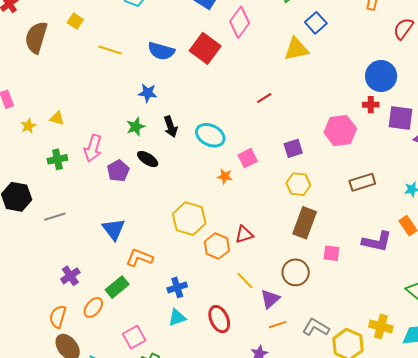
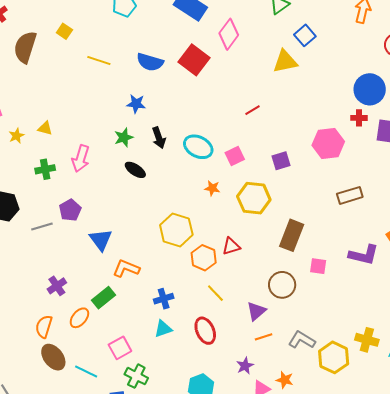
pink square: (248, 158) -> (235, 156), moved
purple pentagon: (118, 171) -> (70, 210), moved
yellow hexagon: (298, 184) -> (254, 198), moved, size x1.4
yellow line: (245, 280) -> (215, 293), moved

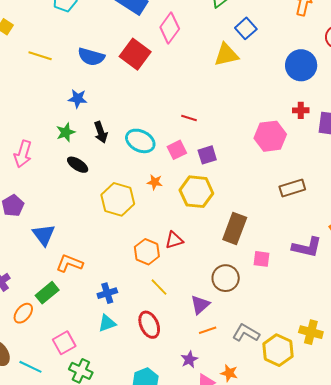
blue circle: (370, 89) -> (301, 65), moved
red line: (253, 110) -> (189, 118), moved, turned 49
purple square: (281, 161) -> (207, 155), moved
yellow hexagon: (176, 230) -> (118, 199), moved

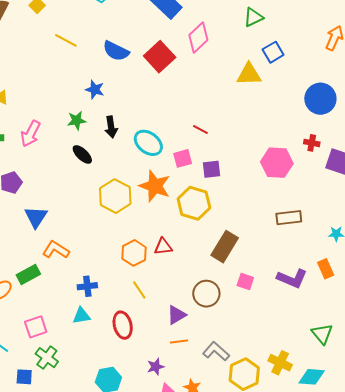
orange star: (155, 182) -> (155, 186), size x2.0

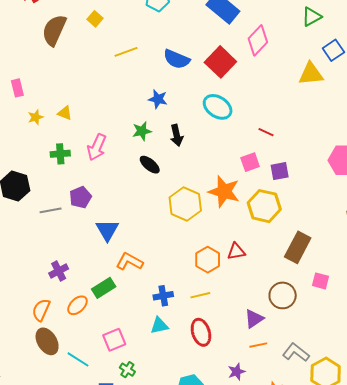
yellow line: (66, 40) -> (126, 52), turned -45
cyan ellipse: (148, 143) -> (218, 107), moved
yellow line: (139, 290) -> (200, 295), moved, turned -66
green cross: (47, 358) -> (127, 370), size x0.7

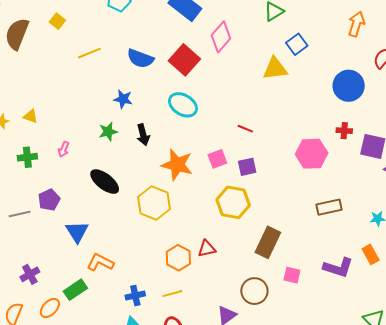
red line: (266, 132) -> (245, 129), moved
pink arrow: (97, 147) -> (64, 149), size x0.6
black ellipse: (150, 165) -> (105, 182), moved, size x1.4
orange star: (224, 191) -> (177, 165), moved

